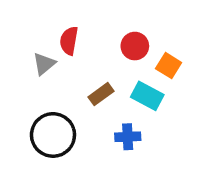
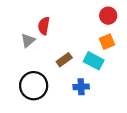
red circle: (135, 46) -> (108, 16), moved
orange square: (169, 66) -> (107, 42), turned 35

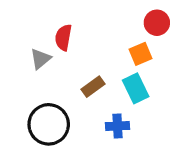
orange square: (107, 42) -> (140, 54), moved
cyan rectangle: (94, 61) -> (136, 88), turned 36

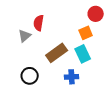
brown rectangle: (93, 87) -> (57, 53), size x1.5
black circle: (49, 124) -> (30, 76), size x0.7

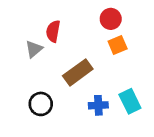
red circle: (96, 14) -> (111, 19), moved
cyan rectangle: (83, 54) -> (130, 101), moved

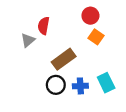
orange square: (118, 45) -> (96, 37), turned -32
black circle: (41, 104) -> (56, 85), moved

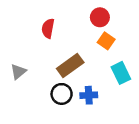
gray triangle: (28, 40) -> (18, 72), moved
cyan rectangle: (106, 83) -> (121, 73), moved

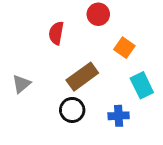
red circle: (100, 17) -> (98, 14), moved
blue cross: (89, 95) -> (119, 116), moved

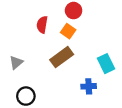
orange square: (124, 48) -> (68, 31), moved
black circle: (72, 110) -> (26, 96), moved

